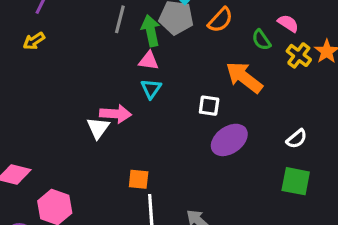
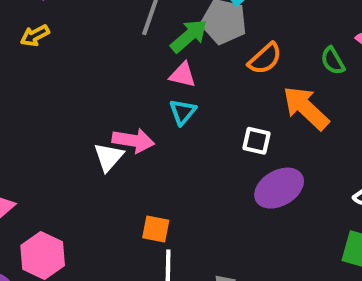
orange semicircle: (220, 20) -> (265, 59), moved
green arrow: (151, 31) -> (189, 36), turned 56

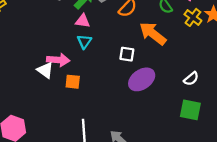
white triangle: (109, 157) -> (45, 70), turned -30
orange square: (156, 229) -> (73, 82), moved

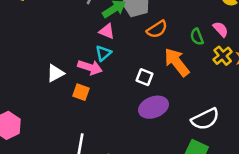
pink arrow: (58, 60) -> (90, 67), moved
white triangle: (45, 70) -> (55, 73), turned 42
white semicircle: (191, 79) -> (205, 119), size x1.6

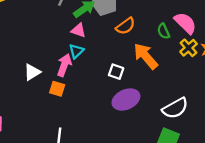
pink semicircle: (221, 29) -> (185, 23), size x1.5
pink arrow: (90, 67) -> (64, 65), turned -85

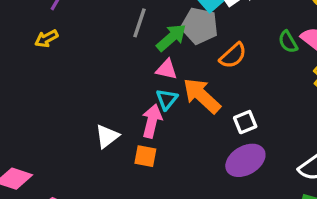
green semicircle: (163, 31) -> (288, 42), moved
orange arrow: (146, 56) -> (202, 96), moved
white square: (116, 72) -> (245, 122), moved, turned -35

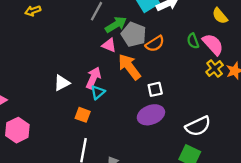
gray pentagon: (200, 26) -> (134, 34), moved
cyan triangle: (167, 99) -> (98, 92), moved
orange square: (145, 156) -> (83, 115), moved

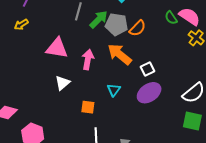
pink triangle: (109, 45) -> (57, 48), moved, size x1.6
pink arrow: (93, 78) -> (88, 60), moved
cyan triangle: (98, 92) -> (114, 90), moved

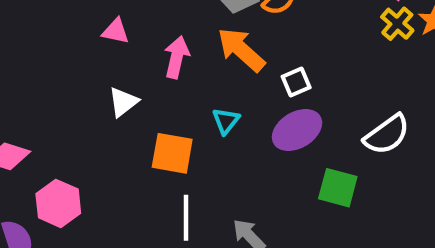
pink triangle: (57, 48) -> (116, 31), size x0.6
orange square: (88, 107) -> (172, 153), size x1.5
green square: (192, 121) -> (338, 188), moved

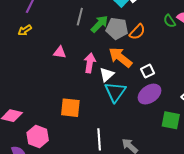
white triangle: (123, 102) -> (107, 75), moved
cyan triangle: (226, 121) -> (115, 92), size x1.6
orange square: (172, 153) -> (70, 108), moved

